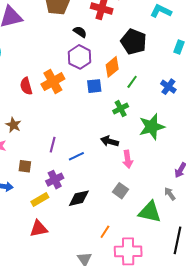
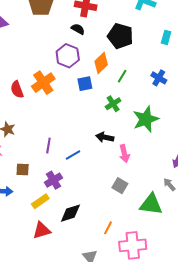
black semicircle: (80, 32) -> (78, 29), moved
black diamond: (79, 198) -> (70, 213), moved

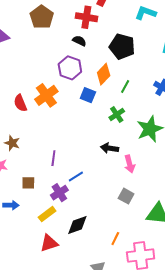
blue square: (85, 84) -> (88, 95), turned 35
blue line: (73, 155) -> (76, 176), moved

